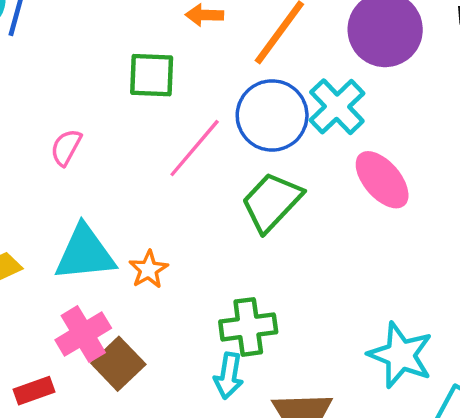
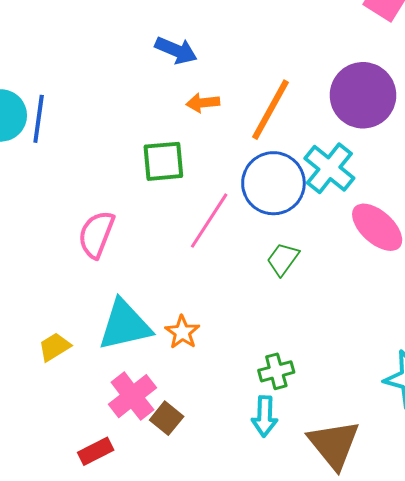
pink semicircle: (66, 147) -> (96, 234), size x1.4
green trapezoid: (272, 202) -> (283, 259), size x0.6
green cross: (248, 327) -> (276, 371), size x0.7
brown square: (118, 364) -> (167, 418), size x0.7

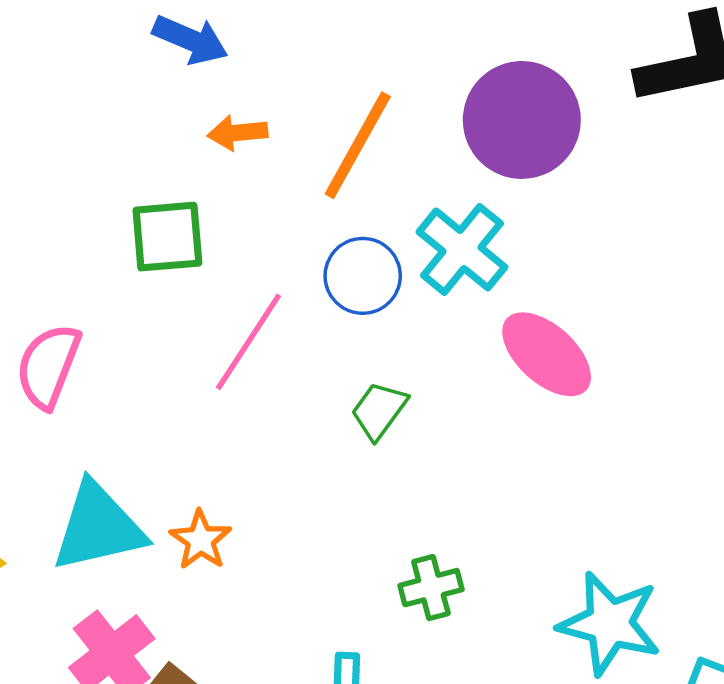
blue circle: (273, 183) -> (363, 276), size x0.7
green cross: (276, 371) -> (431, 588), moved

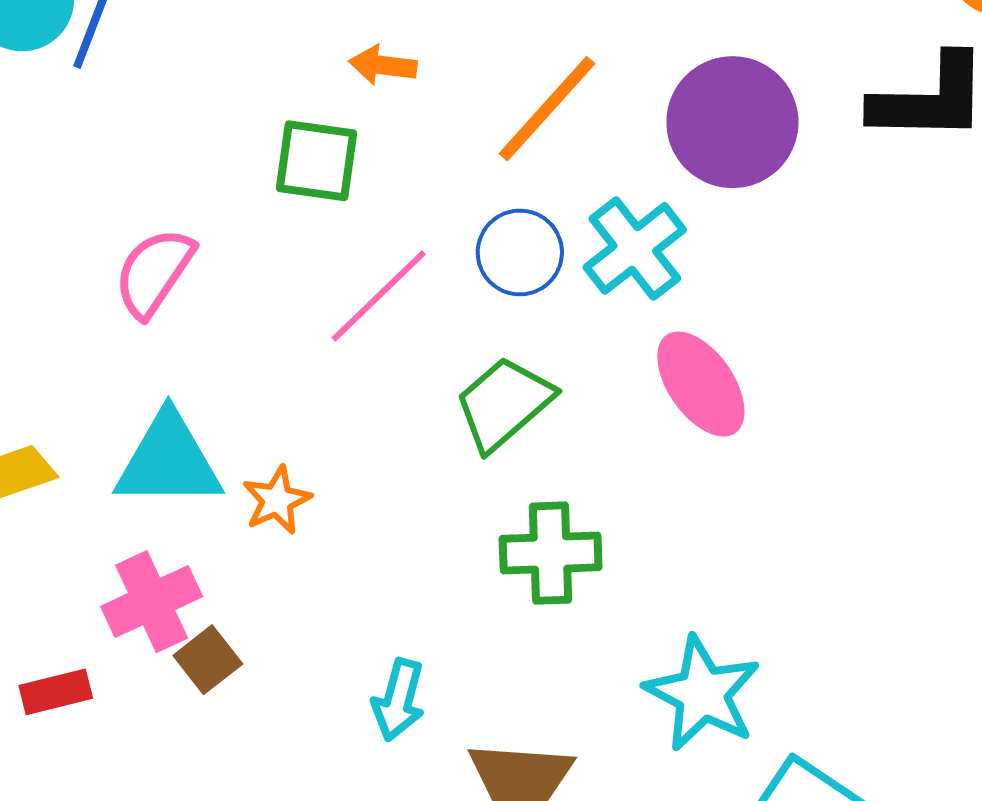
orange arrow: (238, 133) -> (383, 65), moved
green trapezoid: (379, 410) -> (504, 404), size x1.5
green cross: (431, 588) -> (551, 553), moved, size x1.4

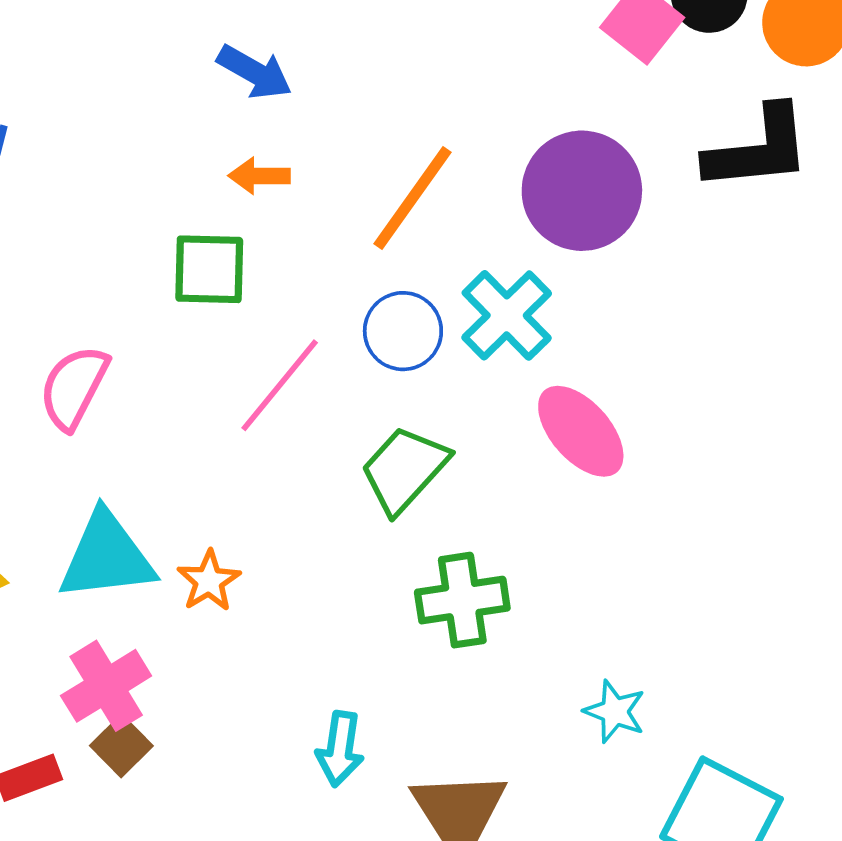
brown square: (208, 660) -> (121, 746), moved
cyan star: (703, 694) -> (615, 711), size x0.6

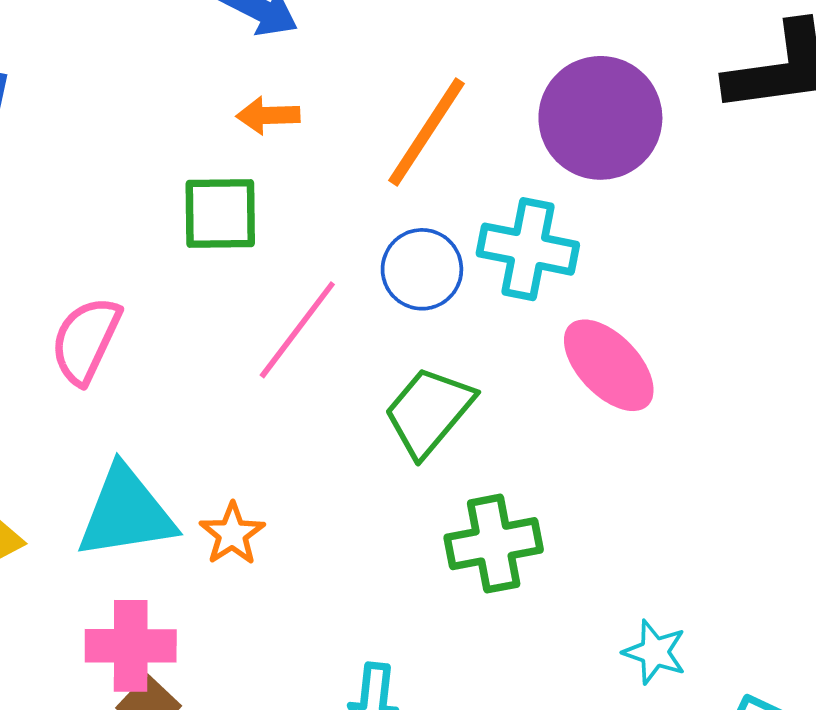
cyan cross: (507, 315) -> (528, 249), turned -32
pink cross: (106, 686) -> (131, 646), turned 34

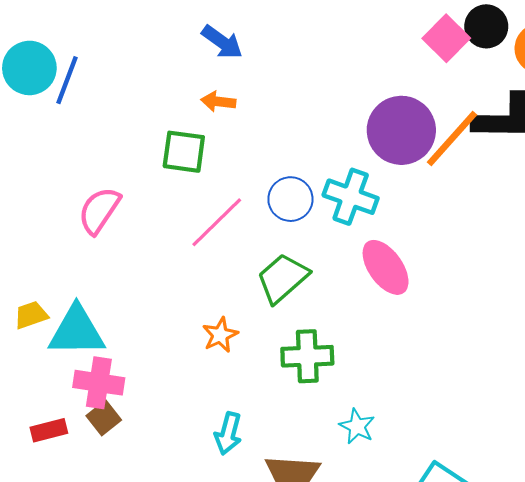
orange line: (427, 132) -> (452, 139), moved
cyan triangle: (126, 513) -> (77, 331), moved
orange star: (232, 534) -> (220, 335), moved
cyan star: (655, 652) -> (357, 426), moved

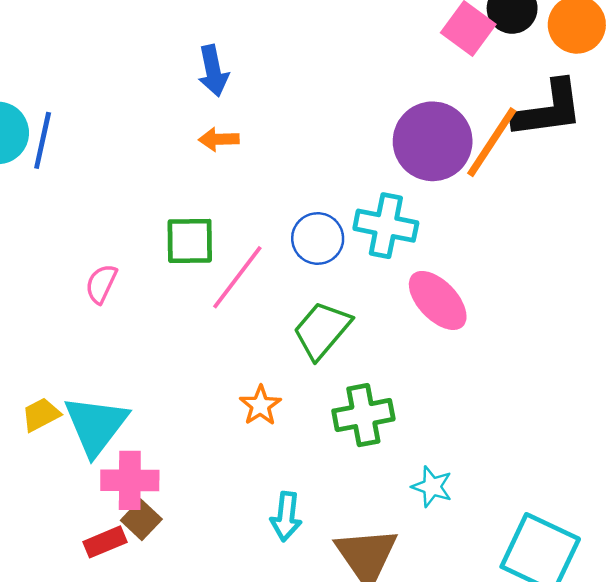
blue arrow: (222, 42) -> (213, 71), turned 51
green square: (184, 152) -> (190, 241), moved
pink semicircle: (99, 210) -> (101, 284), size x0.7
cyan triangle: (77, 331) -> (96, 425), turned -44
red rectangle: (49, 430) -> (105, 542), moved

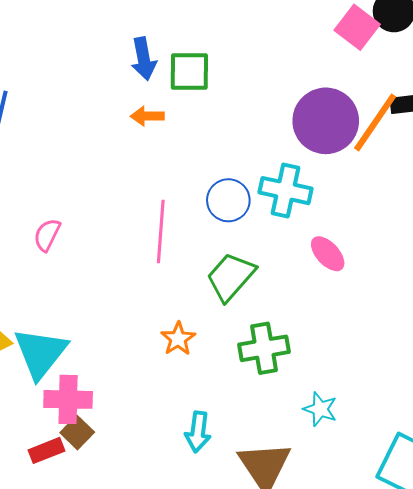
green square: (190, 241) -> (189, 72), moved
pink line: (237, 277) -> (161, 231), turned -34
pink ellipse: (438, 300) -> (328, 254), size x0.7

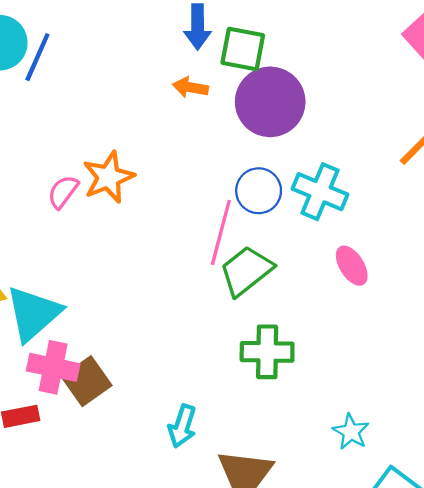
purple circle: (326, 121) -> (270, 102), moved
pink line: (161, 231) -> (221, 232), moved
orange star: (178, 339) -> (108, 177), moved, size x1.4
cyan star: (320, 409) -> (351, 432), moved
brown square: (77, 432) -> (87, 381), moved, size x1.4

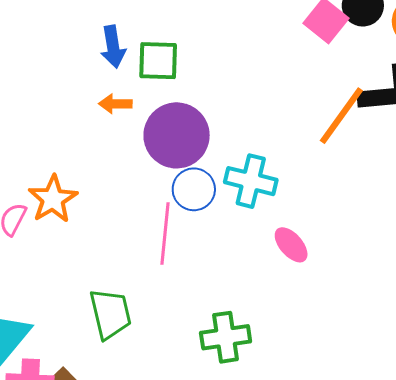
purple circle: (270, 102) -> (177, 135), moved
green trapezoid: (246, 271) -> (110, 314), moved, turned 124

